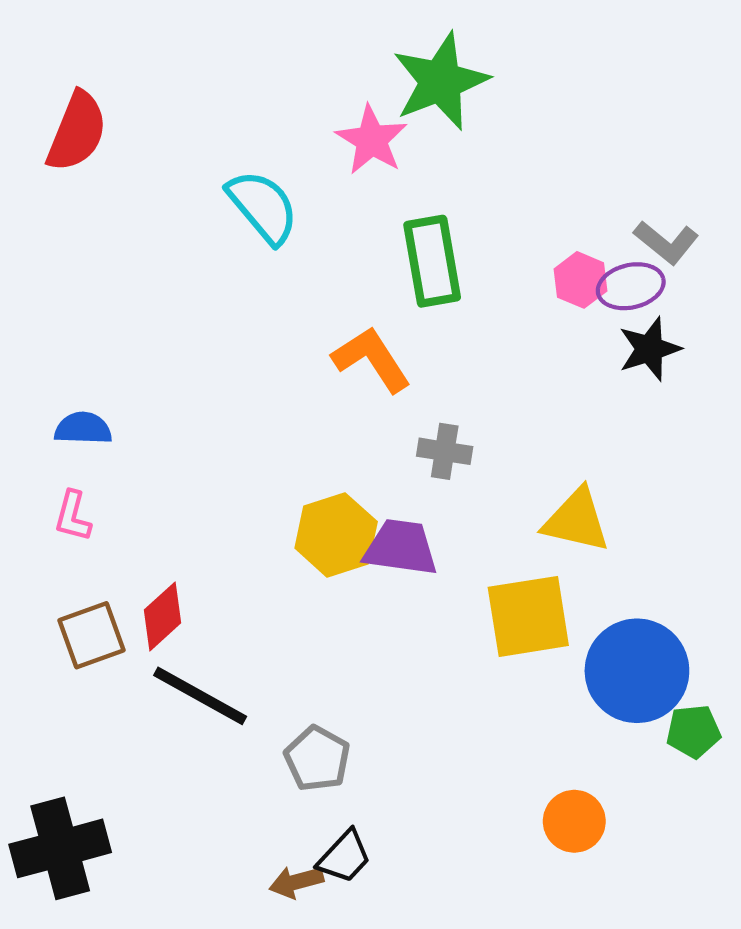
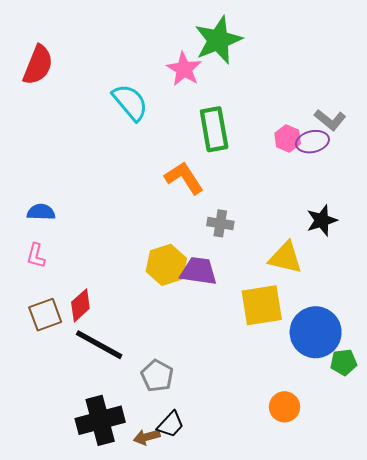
black star: (650, 349) -> (322, 220), moved
black cross: (60, 848) -> (100, 420), moved

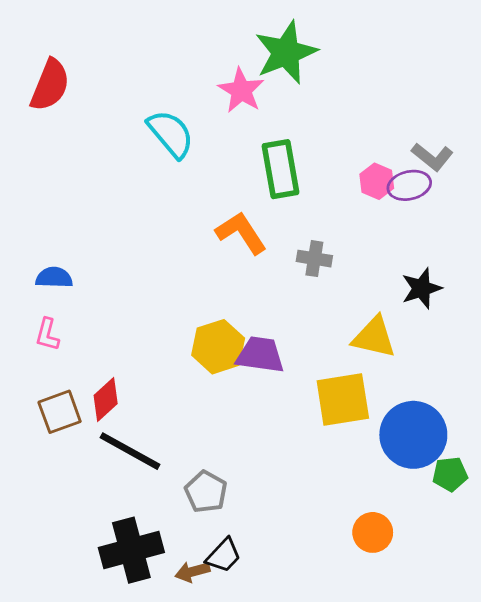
gray cross: (220, 223) -> (314, 259), moved

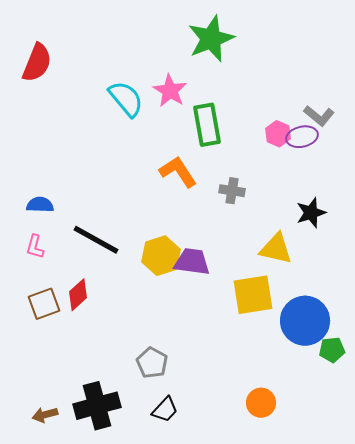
pink star: (241, 90) -> (170, 91), moved
black line: (130, 451) -> (96, 240), moved
orange circle: (373, 532) -> (261, 403), moved
brown arrow: (192, 572) -> (45, 415), moved

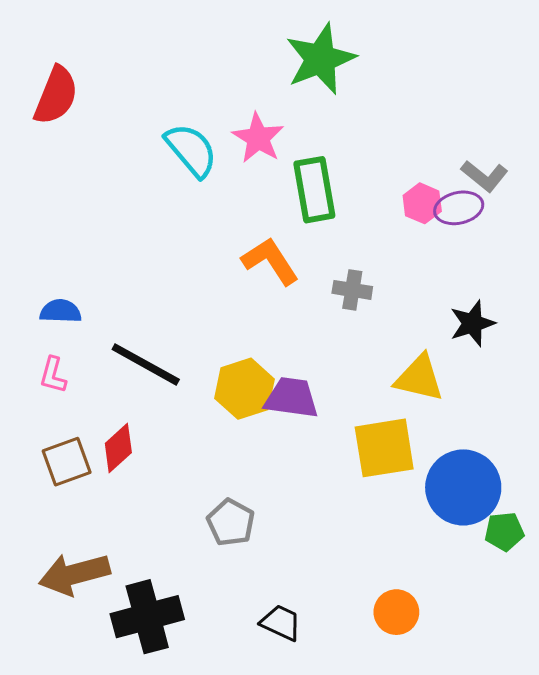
gray pentagon: (152, 363) -> (231, 522), moved
black trapezoid: (165, 410) -> (281, 623), moved, turned -108
brown arrow: (45, 415) -> (74, 574), moved, size x1.8

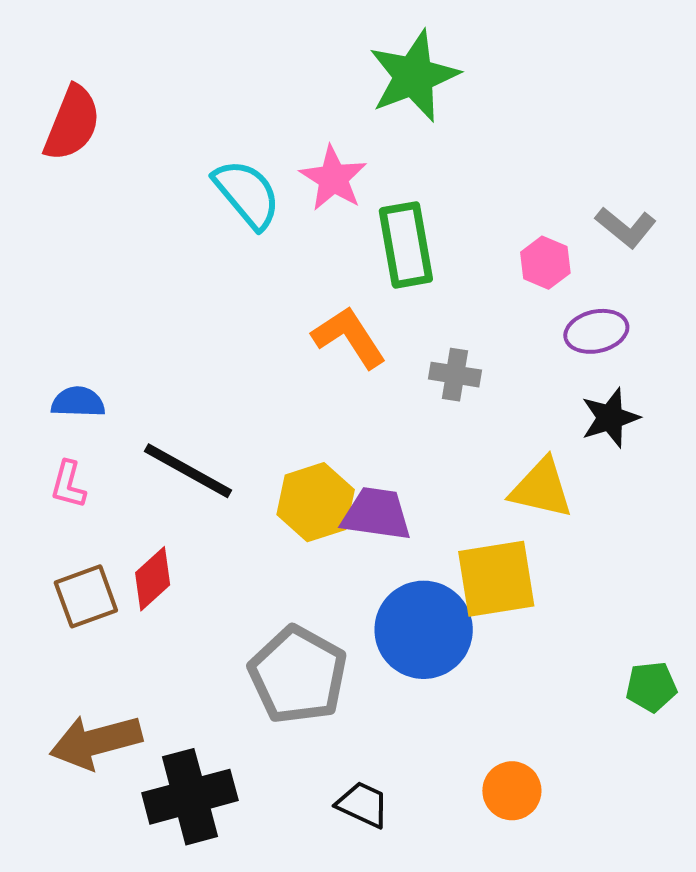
purple ellipse: (459, 208) -> (596, 331), moved
blue circle: (463, 487) -> (424, 630), moved
gray pentagon: (231, 522) -> (298, 675), size x1.6

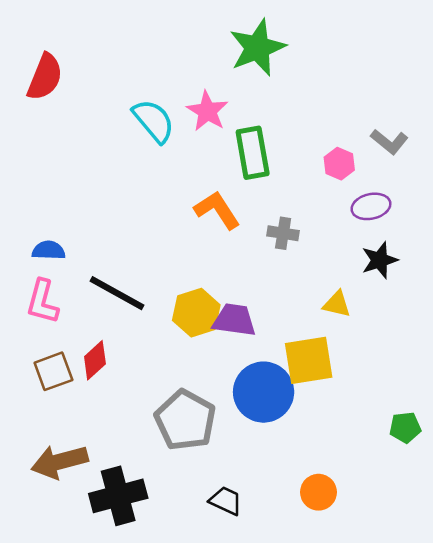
pink L-shape: (68, 484) -> (42, 302), size x1.5
yellow triangle: (541, 488) -> (337, 304), size x0.7

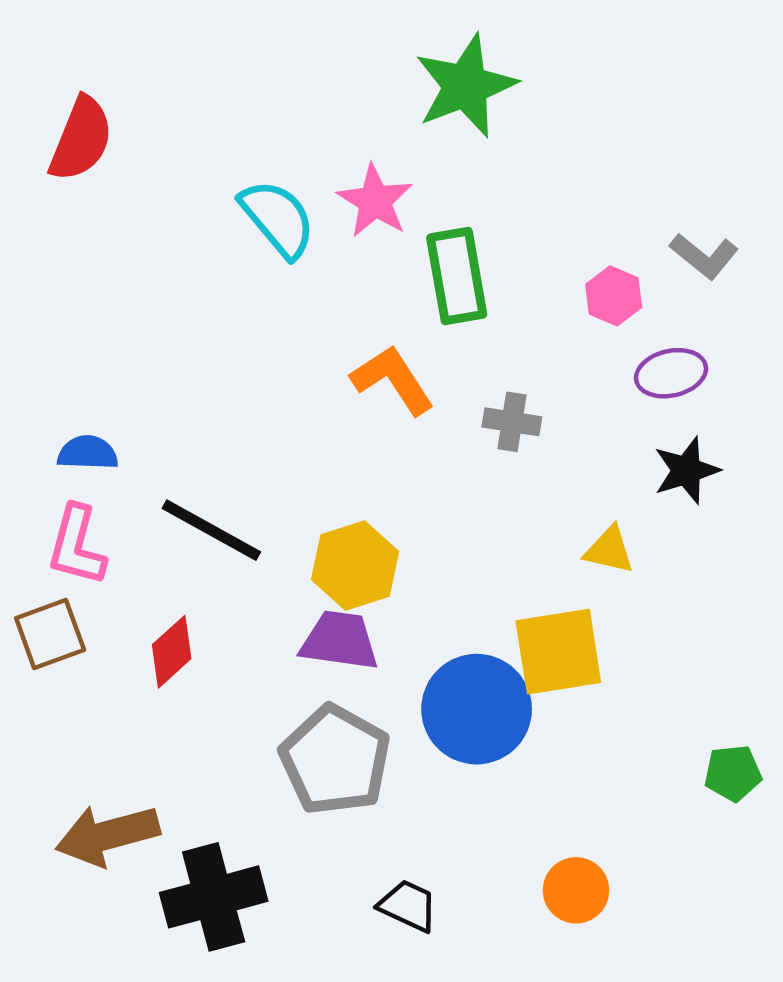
purple trapezoid: (234, 320) -> (340, 641), moved
brown square: (53, 371) -> (50, 634), moved

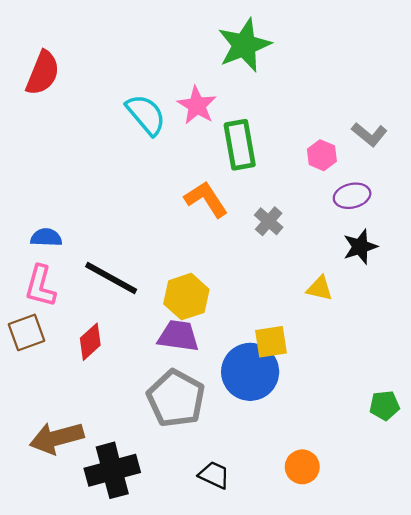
gray cross: (512, 422) -> (269, 221), turned 32
yellow square: (558, 652) -> (271, 342), moved, size x0.7

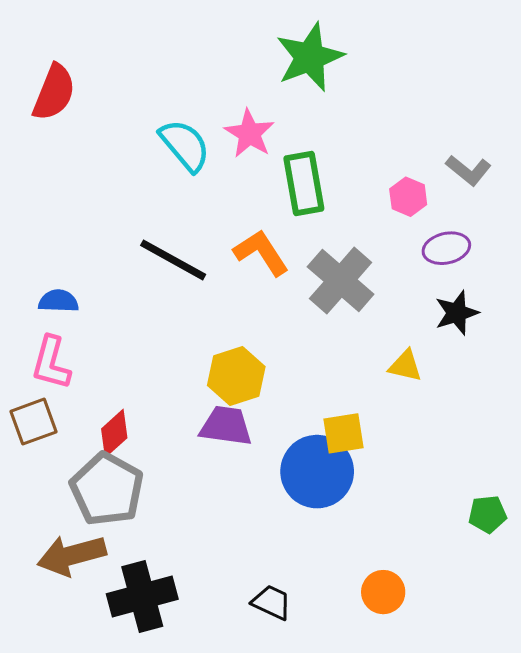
gray cross: (269, 221) -> (341, 281), size x1.8
black line: (111, 278) -> (173, 260), moved
gray pentagon: (176, 398) -> (107, 489), moved

